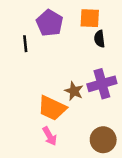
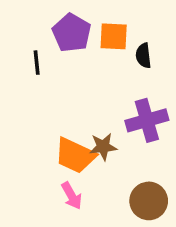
orange square: (90, 18) -> (114, 36), moved
brown star: (74, 91) -> (103, 147), moved, turned -30

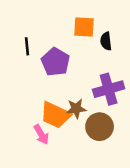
purple pentagon: (72, 33) -> (55, 62), moved
pink arrow: (72, 196) -> (41, 134), moved
brown circle: (149, 201) -> (100, 127), moved

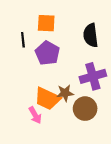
orange square: (84, 27) -> (46, 23), moved
black semicircle: (106, 41) -> (91, 35), size x1.5

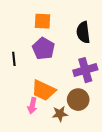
black line: (23, 40) -> (14, 59), moved
brown star: (65, 93) -> (60, 114), moved
pink arrow: (35, 115) -> (32, 106), turned 42

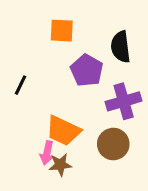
purple pentagon: (44, 49) -> (87, 70), moved
black line: (14, 59) -> (20, 85), turned 32
brown star: (60, 114) -> (60, 165), moved

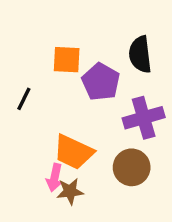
orange square: (62, 31) -> (67, 60), moved

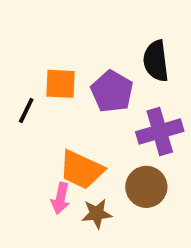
orange square: (67, 60) -> (60, 84), moved
brown star: (70, 191) -> (97, 214), moved

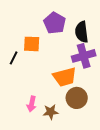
purple pentagon: (112, 91) -> (55, 23), moved
purple cross: (160, 132) -> (84, 56), moved
orange trapezoid: (81, 170) -> (65, 77), moved, turned -40

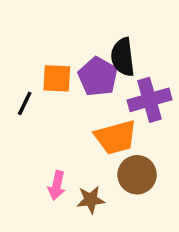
purple pentagon: (55, 23) -> (98, 77), moved
black semicircle: (82, 32) -> (123, 57), moved

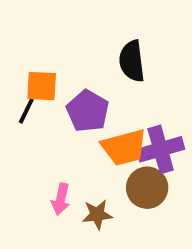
purple pentagon: (98, 77) -> (88, 111), moved
orange square: (57, 78) -> (42, 86), moved
purple cross: (150, 100) -> (161, 149), moved

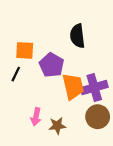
black line: (26, 111) -> (16, 74), moved
orange trapezoid: (124, 147) -> (73, 86), turned -88
brown circle: (147, 188) -> (98, 117), moved

